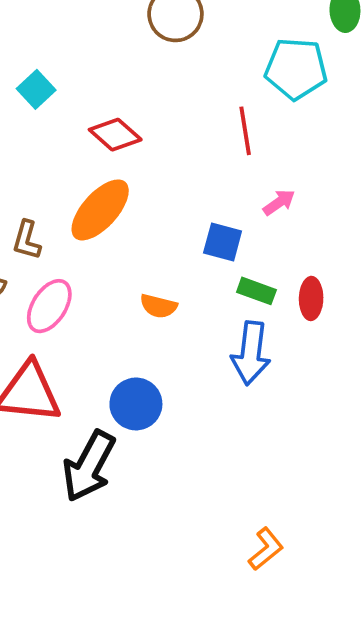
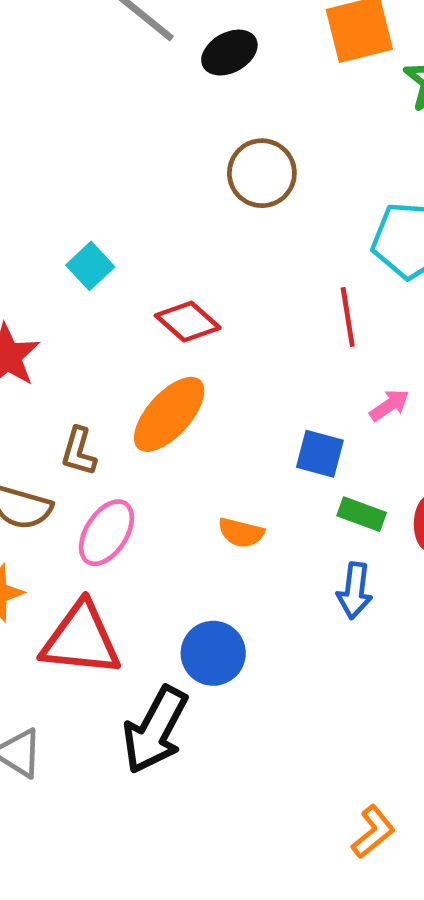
blue arrow: (251, 353) -> (355, 591), size x0.7

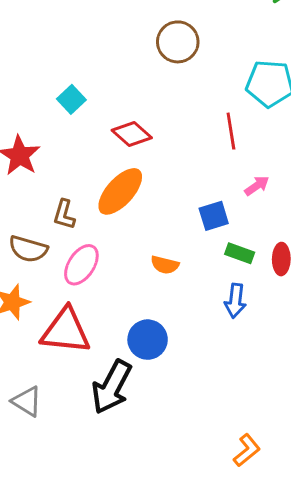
blue square: (320, 454) -> (214, 216), turned -32

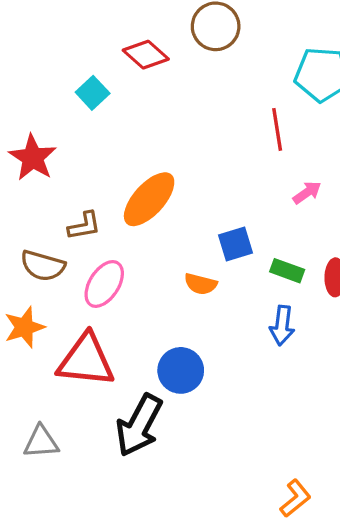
red diamond: (132, 134) -> (146, 55), moved
brown L-shape: (64, 214) -> (84, 226), turned -116
blue square: (214, 216) -> (236, 244), moved
gray triangle: (27, 401) -> (41, 442), turned -36

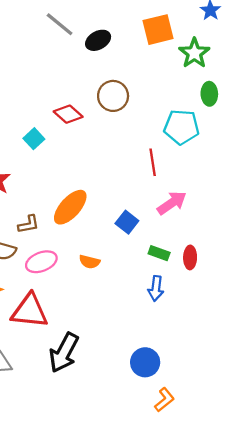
pink arrow: (307, 193) -> (172, 203), size x1.6
blue square: (236, 244) -> (127, 222), moved, turned -35
pink ellipse: (104, 284) -> (41, 262), turned 36
orange semicircle: (201, 284) -> (90, 262), moved
blue circle: (181, 370) -> (145, 362), moved

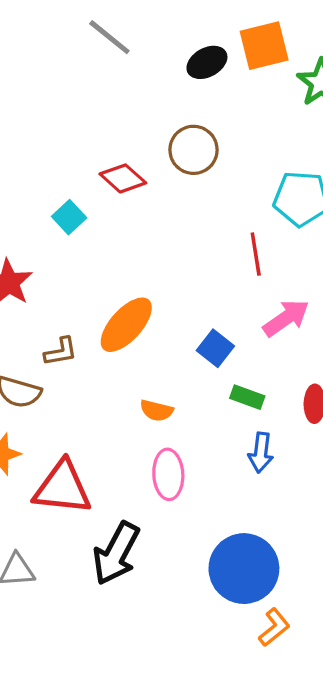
black ellipse: (98, 40) -> (207, 62), moved
green rectangle: (159, 253) -> (247, 397), moved
pink ellipse: (41, 262) -> (168, 474), moved, turned -72
blue circle: (145, 362) -> (244, 569), size x1.5

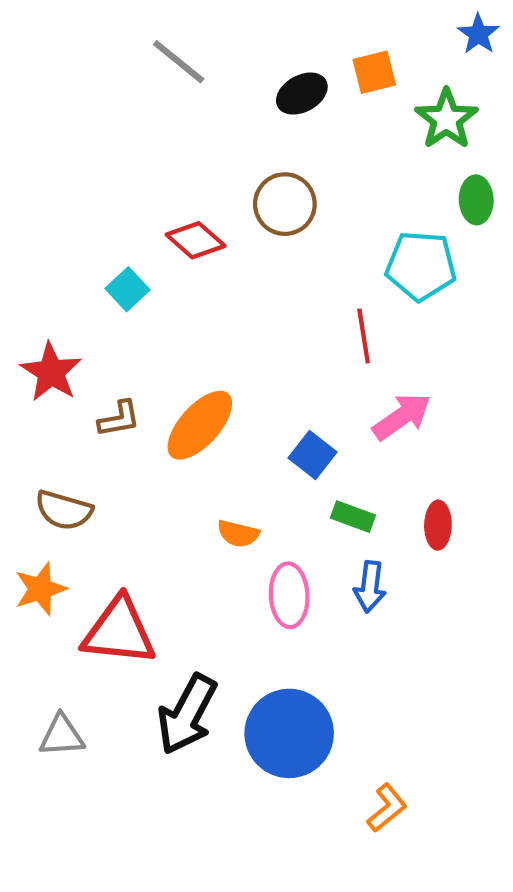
orange square: (264, 46) -> (374, 72), size x0.7
brown L-shape: (61, 352) -> (119, 419), moved
pink ellipse: (168, 474) -> (289, 595), moved
blue circle: (244, 569) -> (289, 733), moved

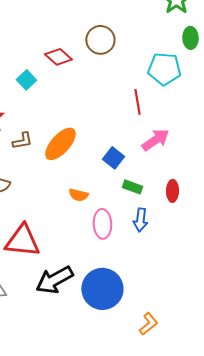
black arrow: (187, 714) -> (54, 280), turned 33

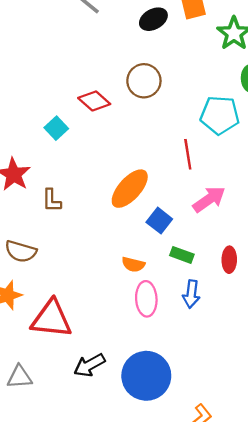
brown L-shape: (22, 141) -> (52, 200), turned 100
orange ellipse: (60, 144) -> (130, 189), moved
orange semicircle: (78, 195) -> (133, 264), moved
black arrow: (54, 280) -> (89, 365), size x0.7

